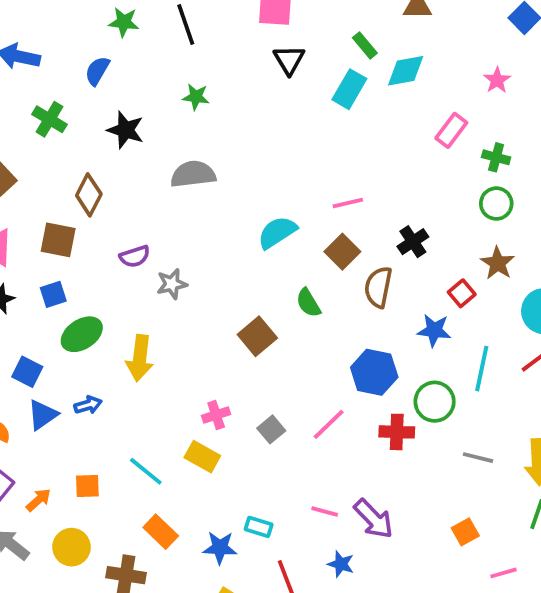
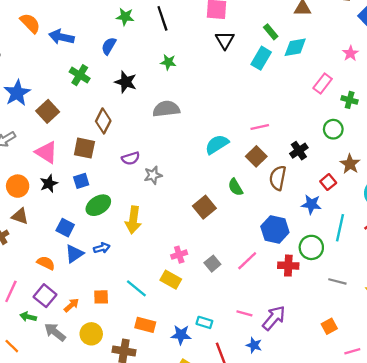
green circle: (496, 204) -> (333, 129), moved
purple arrow: (374, 519) -> (274, 318), turned -96
orange rectangle: (161, 532) -> (145, 325), turned -30

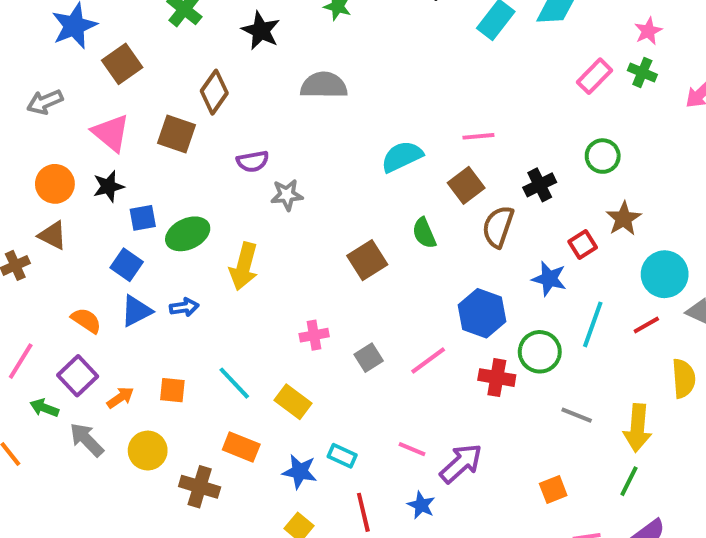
green cross: (350, 100) -> (642, 72), moved
blue square: (81, 181) -> (143, 218), moved
yellow rectangle: (171, 280) -> (293, 402), moved

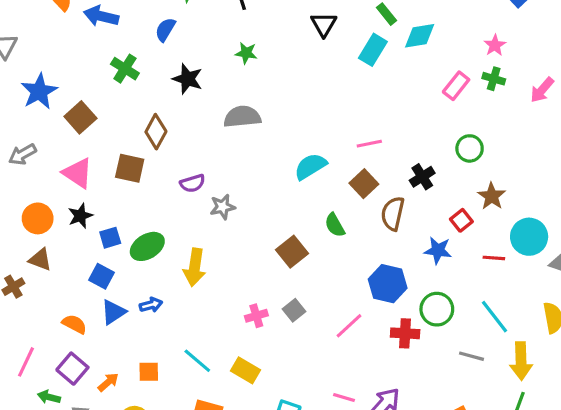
cyan line: (593, 324) -> (494, 317), moved, turned -51
red line: (646, 325) -> (494, 258), moved, turned 40
gray square: (369, 358) -> (294, 310), moved

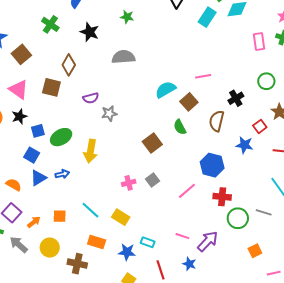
pink rectangle: (456, 86) -> (259, 41), turned -48
brown square: (364, 184) -> (189, 102), moved
green circle: (437, 309) -> (238, 218), moved

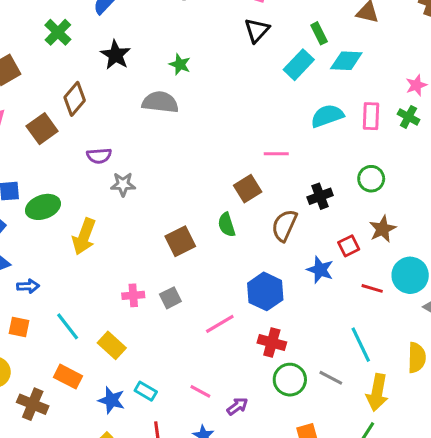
green star: (127, 17) -> (180, 64), moved
brown square: (51, 87) -> (42, 129), turned 30
cyan semicircle: (166, 90) -> (327, 116), moved
blue arrow: (62, 174) -> (28, 286), moved
purple arrow: (208, 241) -> (237, 406), size x0.6

